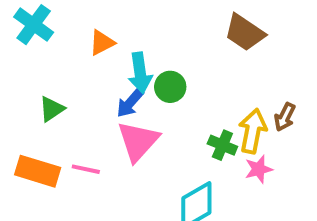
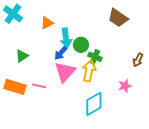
yellow arrow: (253, 131) -> (89, 71), moved
green cross: (222, 145) -> (95, 57), moved

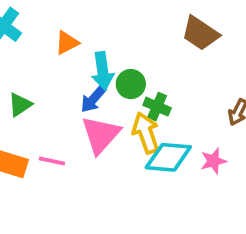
yellow arrow: (89, 71) -> (146, 133), turned -30
cyan diamond: (94, 104) -> (168, 157), moved, turned 35

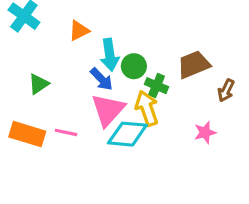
brown trapezoid: (200, 33) -> (194, 65), moved, turned 124
blue arrow: (93, 99) -> (102, 79), turned -85
cyan diamond: (168, 157) -> (127, 134), moved

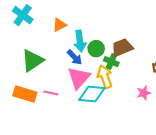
brown trapezoid: (194, 65) -> (122, 48), moved
green triangle: (39, 84) -> (32, 61), size x1.6

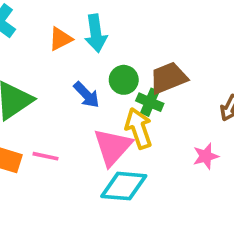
cyan arrow: (80, 41) -> (96, 33), moved
pink triangle: (79, 78) -> (113, 147), moved
cyan diamond: (92, 94) -> (124, 186), moved

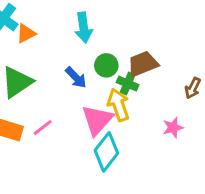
orange triangle: (60, 39) -> (26, 34), moved
pink line: (45, 156) -> (43, 128), turned -50
cyan diamond: (124, 186) -> (106, 152), turned -57

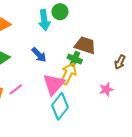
brown trapezoid: (143, 64) -> (85, 45), turned 40
green circle: (106, 65) -> (60, 12), moved
yellow arrow: (118, 105) -> (68, 74), turned 45

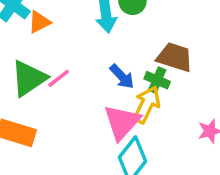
blue arrow: (39, 55) -> (122, 77), moved
pink line: (16, 89) -> (59, 78), moved

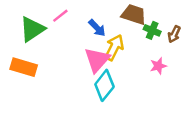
pink line: (59, 78) -> (60, 16), moved
green cross: (157, 80) -> (152, 30), moved

